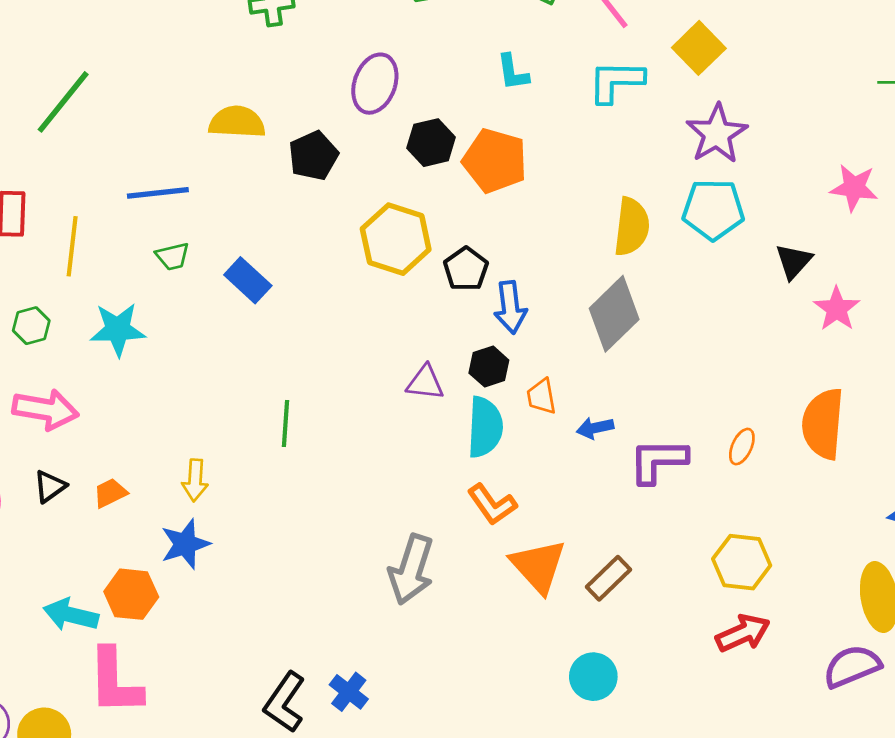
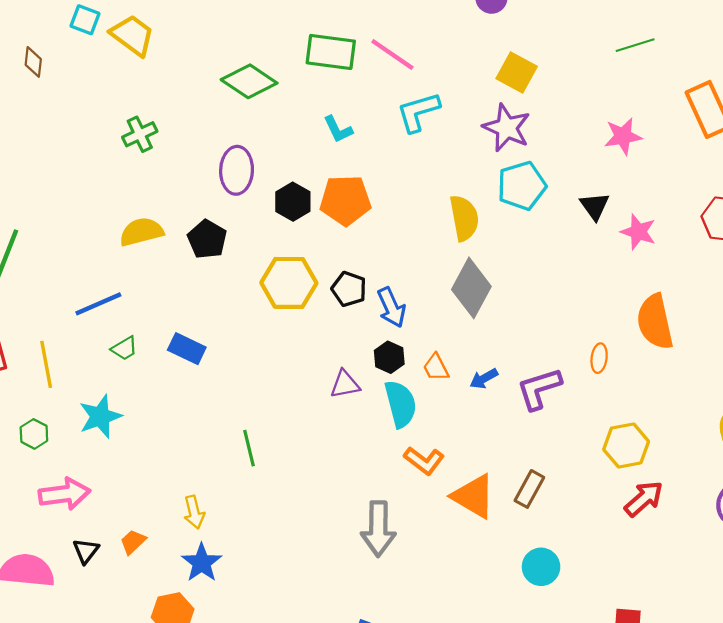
yellow square: (699, 48) -> (517, 73), moved

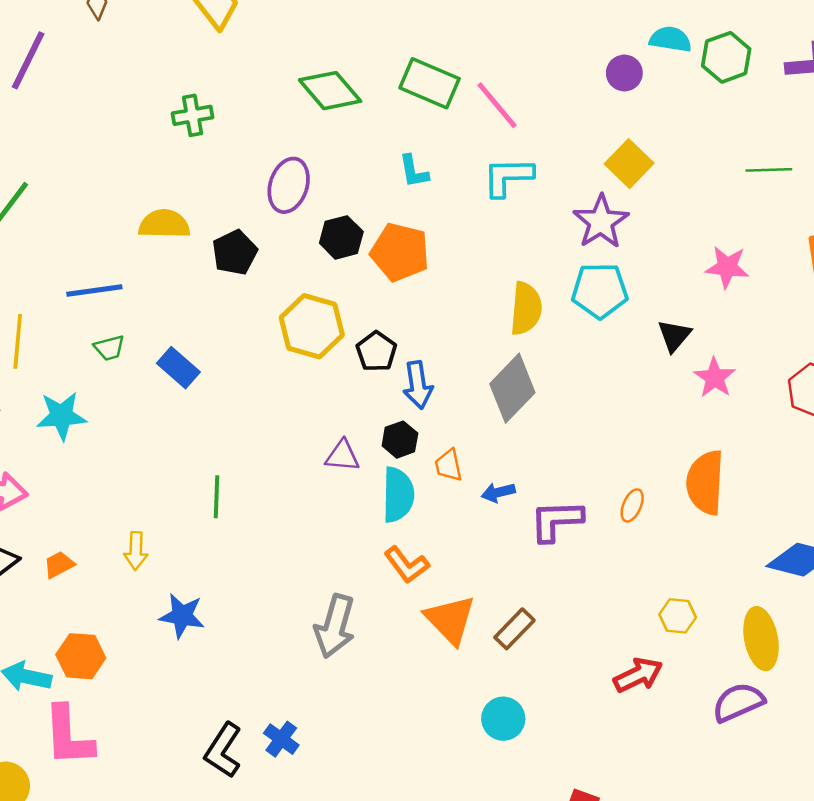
yellow hexagon: (626, 445) -> (678, 616), moved, size x0.7
blue star: (202, 563) -> (182, 616), moved, turned 30

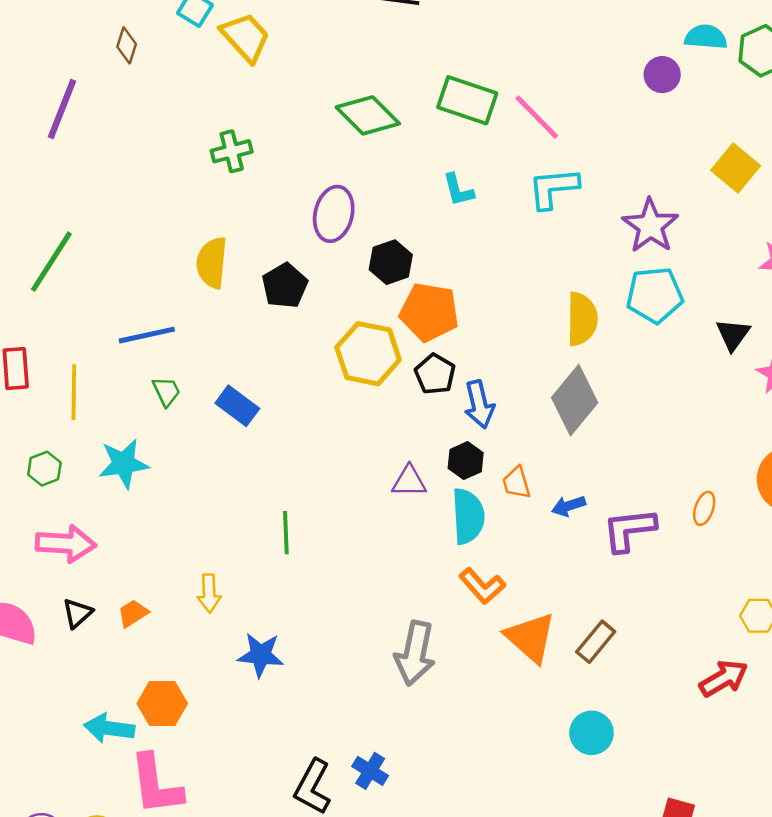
yellow square: (629, 164) -> (736, 168), moved
yellow semicircle: (164, 224) -> (212, 263), turned -81
orange pentagon: (400, 252) -> (429, 312), moved
green trapezoid: (109, 348) -> (166, 391), turned -96

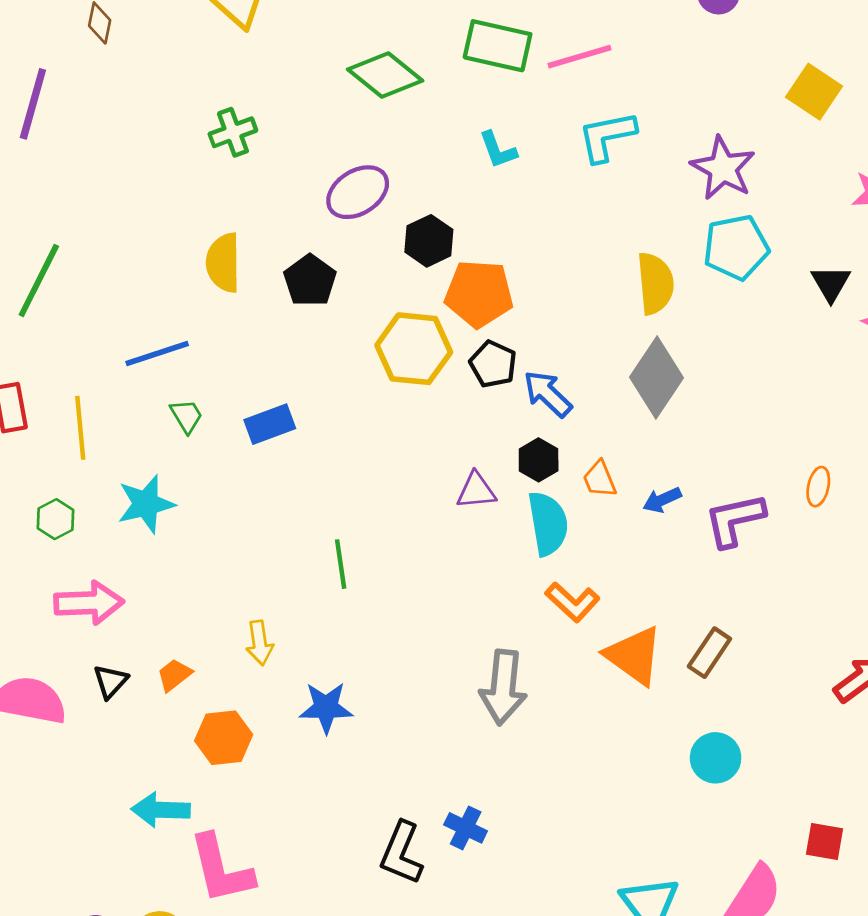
pink line: (537, 117) -> (580, 57), turned -56
purple ellipse: (334, 214) -> (358, 192), turned 50
blue arrow: (479, 404) -> (548, 394), turned 153
blue rectangle: (237, 406) -> (270, 424), turned -51
orange hexagon: (162, 703) -> (224, 738), moved

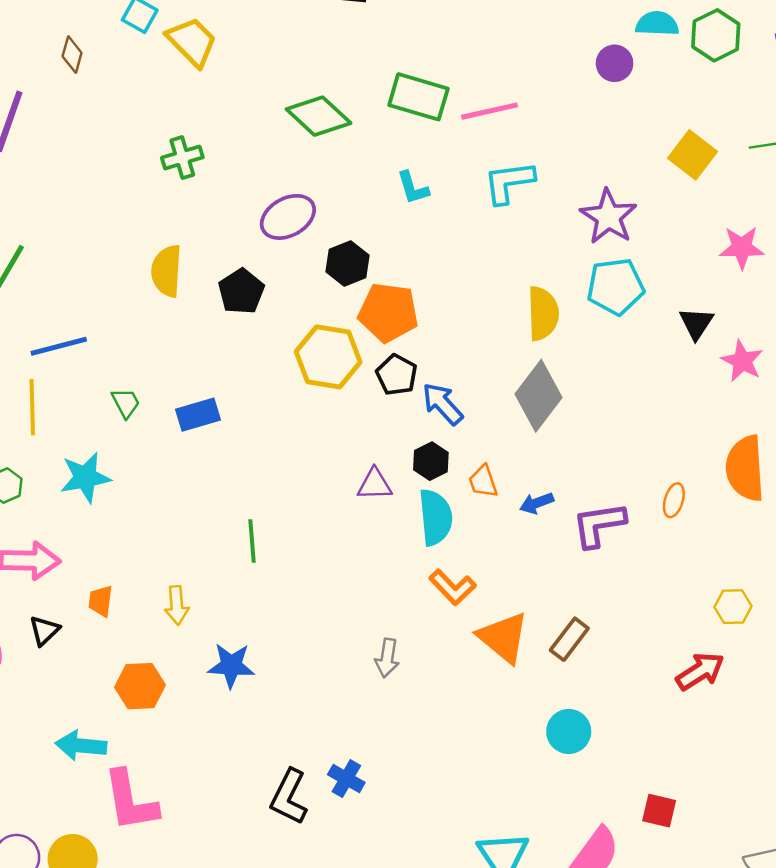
blue line: (157, 353) -> (59, 346), moved
orange trapezoid: (174, 675) -> (101, 601), moved, turned -48
gray arrow: (503, 687) -> (387, 658), size x0.6

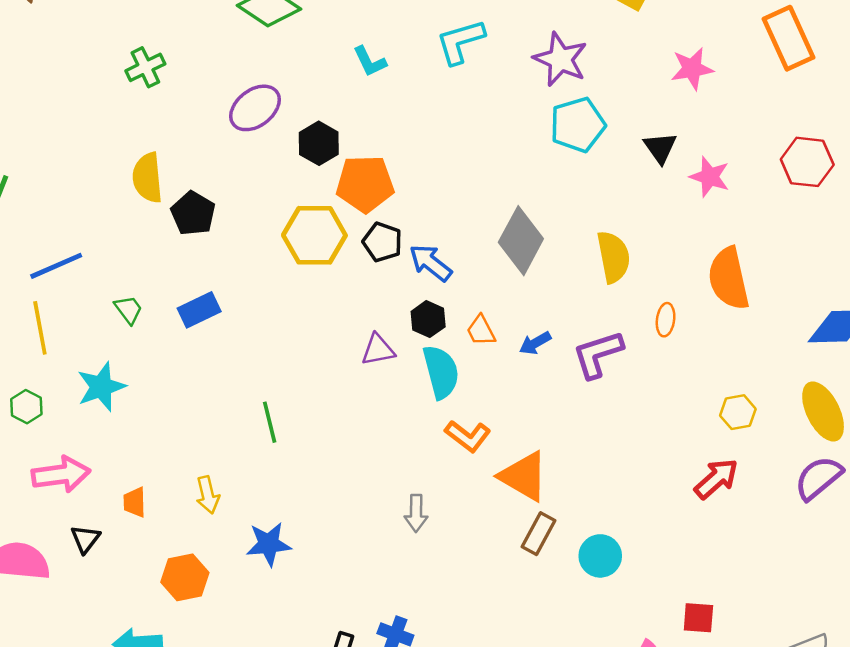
black pentagon: (241, 291) -> (193, 213), moved
yellow semicircle: (543, 313) -> (613, 257), moved
brown rectangle: (569, 639) -> (538, 534), moved

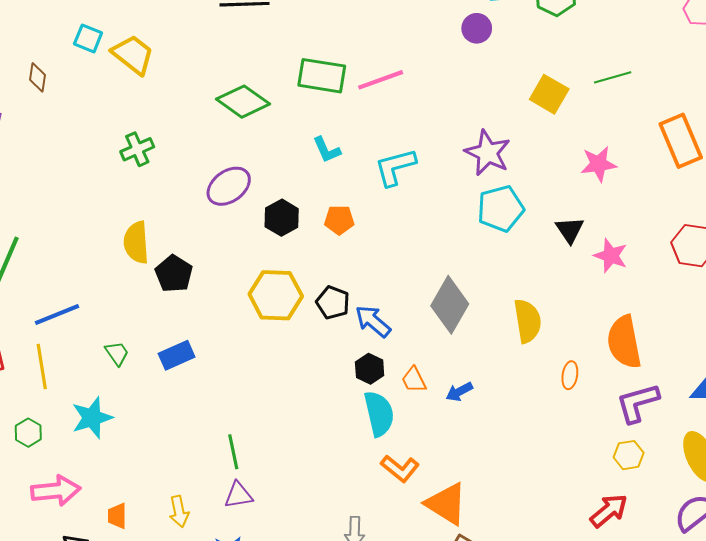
cyan L-shape: (460, 42) -> (395, 167), moved
orange pentagon: (365, 184) -> (339, 220), moved, size x0.6
purple triangle: (378, 350) -> (238, 495), moved
purple L-shape: (598, 354) -> (638, 403), moved

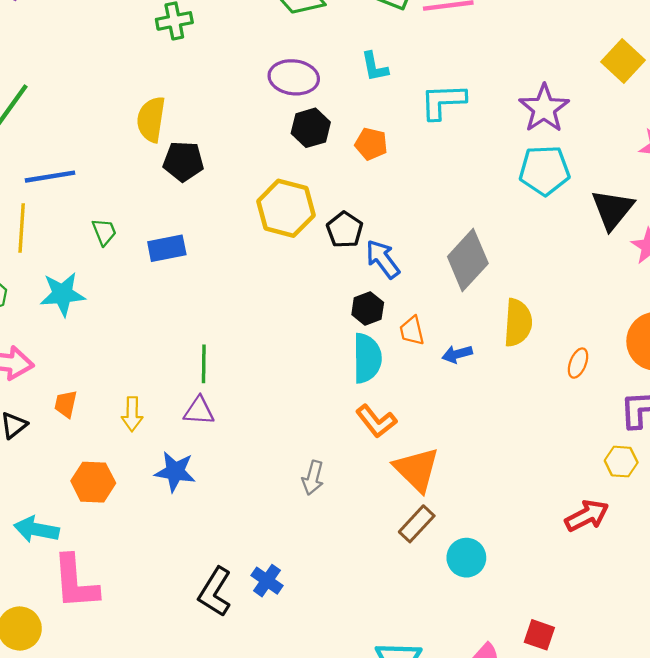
purple ellipse: (229, 186) -> (294, 77), moved, turned 30
black triangle: (570, 230) -> (612, 209), size x1.4
black pentagon: (174, 274) -> (183, 161), turned 30
yellow semicircle: (527, 321) -> (518, 323), moved

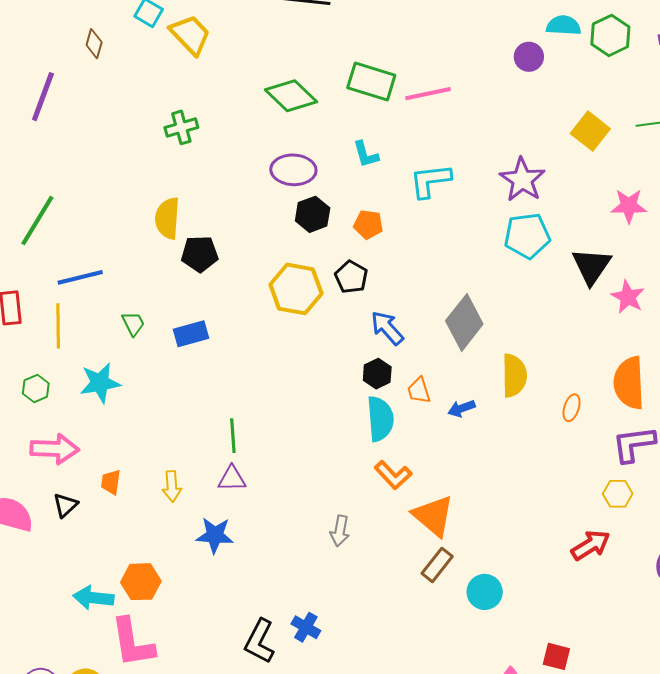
black pentagon: (345, 230) -> (351, 277), moved
orange hexagon: (93, 482) -> (141, 582), moved

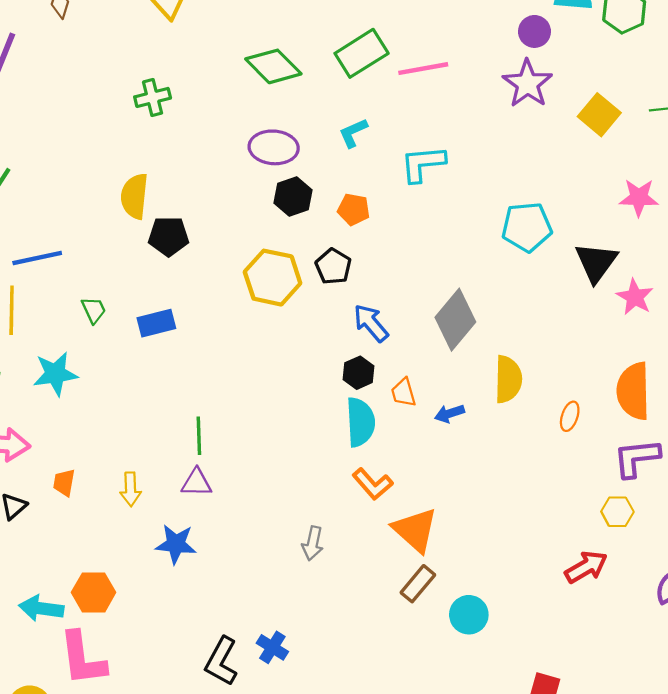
green rectangle: (371, 81) -> (362, 53), turned -51
cyan L-shape: (366, 154) -> (353, 133), turned 80
purple star: (522, 180) -> (527, 84), moved

